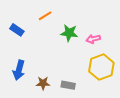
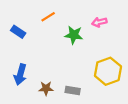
pink arrow: (93, 39) -> (99, 22), moved

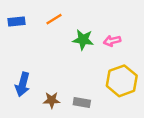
pink arrow: (99, 22) -> (112, 41), moved
blue rectangle: (18, 32) -> (17, 22), moved, turned -40

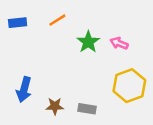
green star: (83, 40) -> (88, 42), turned 30
pink arrow: (112, 41) -> (119, 43), turned 35

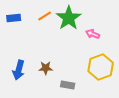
green star: (88, 42) -> (69, 18), moved, size x1.4
brown star: (55, 106) -> (46, 68), moved

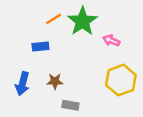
blue rectangle: (14, 18) -> (40, 46), moved
gray rectangle: (68, 85) -> (70, 105), moved

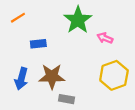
orange line: (54, 19) -> (18, 18), moved
brown star: (55, 81) -> (52, 76), size x1.6

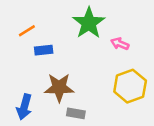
orange line: (18, 18) -> (27, 31), moved
blue arrow: (21, 79) -> (24, 107), moved

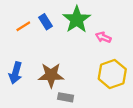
blue rectangle: (44, 50) -> (46, 22), moved, turned 64
blue arrow: (24, 107) -> (16, 73), moved

